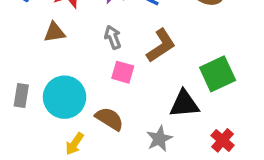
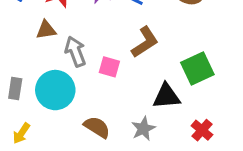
gray arrow: (113, 37) -> (75, 51), moved, size x1.4
brown semicircle: (109, 119) -> (97, 127), moved
yellow arrow: (74, 144) -> (21, 133), moved

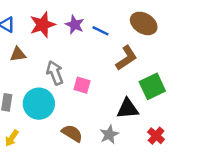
brown triangle: (46, 30) -> (18, 54), moved
brown L-shape: (145, 42) -> (126, 58), moved

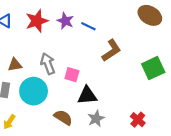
brown ellipse: (144, 23) -> (150, 15), moved
brown triangle: (18, 54) -> (15, 65), moved
green square: (152, 86) -> (153, 68), moved
black triangle: (128, 109) -> (87, 96), moved

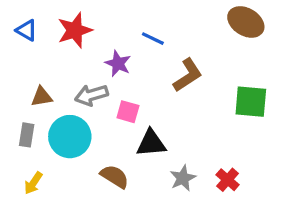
purple star: (65, 21) -> (118, 63), moved
gray arrow: (48, 64) -> (91, 95), turned -85
green square: (153, 68) -> (251, 102), turned 30
gray star: (96, 119) -> (183, 178), moved

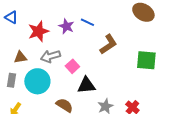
red star: (75, 30) -> (38, 31), moved
purple star: (118, 63) -> (66, 26), moved
pink square: (128, 112) -> (72, 66), turned 32

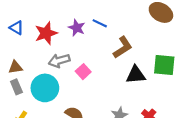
blue triangle: (11, 17) -> (16, 28), moved
brown triangle: (20, 57) -> (15, 67), moved
gray rectangle: (11, 80) -> (16, 87), turned -32
black triangle: (86, 85) -> (136, 75), moved

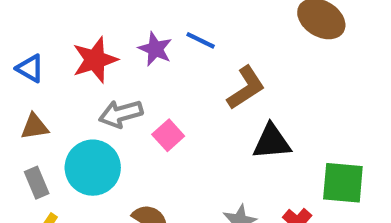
blue triangle: (16, 28) -> (30, 68), moved
green square: (164, 65) -> (343, 183), moved
gray rectangle: (16, 87) -> (37, 183), moved

